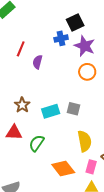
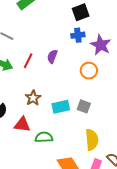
black square: (75, 22) -> (81, 12), moved
red line: (21, 49) -> (28, 61), moved
orange circle: (87, 72) -> (89, 71), moved
green semicircle: (37, 143) -> (44, 137), turned 48

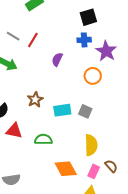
red line: (28, 61) -> (33, 40), moved
red triangle: (22, 125) -> (14, 131), moved

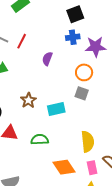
purple star: (106, 51) -> (96, 47), turned -30
gray square: (85, 111) -> (82, 93), moved
pink rectangle: (94, 171) -> (92, 168), turned -32

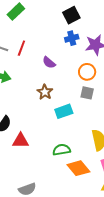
purple semicircle: (47, 59) -> (49, 63), turned -64
brown star: (28, 100) -> (45, 92), moved
green semicircle: (40, 140) -> (62, 150), moved

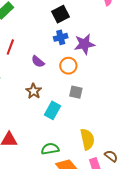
orange circle: (87, 72) -> (68, 66), moved
cyan rectangle: (64, 111) -> (53, 110), turned -42

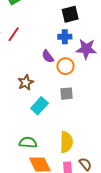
purple semicircle: (38, 62) -> (48, 56), moved
gray square: (76, 92) -> (66, 94), turned -32

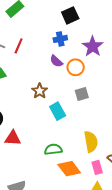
blue cross: (65, 37) -> (60, 39), moved
purple star: (86, 49) -> (93, 46), turned -30
cyan rectangle: (39, 106) -> (58, 111), turned -60

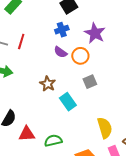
green semicircle: (53, 149) -> (53, 141), moved

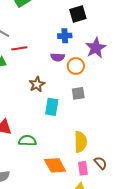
red line: (21, 42) -> (19, 48), moved, turned 49
purple semicircle: (61, 52) -> (58, 57), turned -48
cyan rectangle: (68, 102) -> (52, 107), turned 30

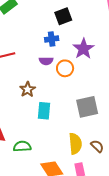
gray square: (78, 93) -> (87, 107), moved, size x1.6
brown semicircle: (101, 163) -> (97, 146), moved

